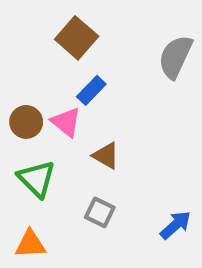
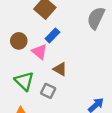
brown circle: (26, 122) -> (19, 41), moved
gray square: (100, 212) -> (48, 91), moved

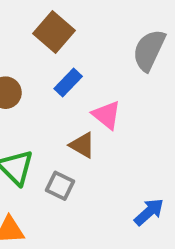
pink triangle: (39, 52) -> (107, 115), moved

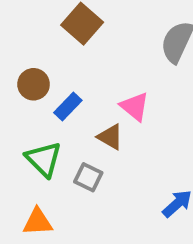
blue rectangle: (68, 83) -> (68, 107), moved

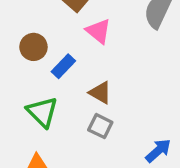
pink triangle: (135, 107) -> (99, 31), moved
gray square: (88, 177) -> (100, 126), moved

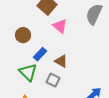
blue rectangle: (63, 66) -> (40, 54), moved
gray square: (100, 126) -> (53, 80), moved

